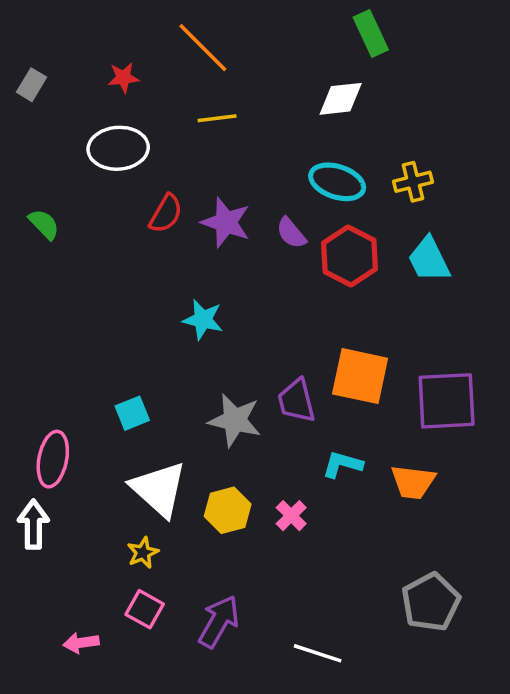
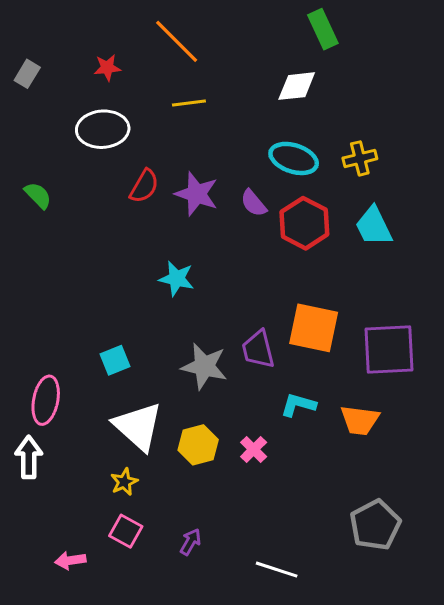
purple arrow: (219, 622) -> (190, 542), size x0.6

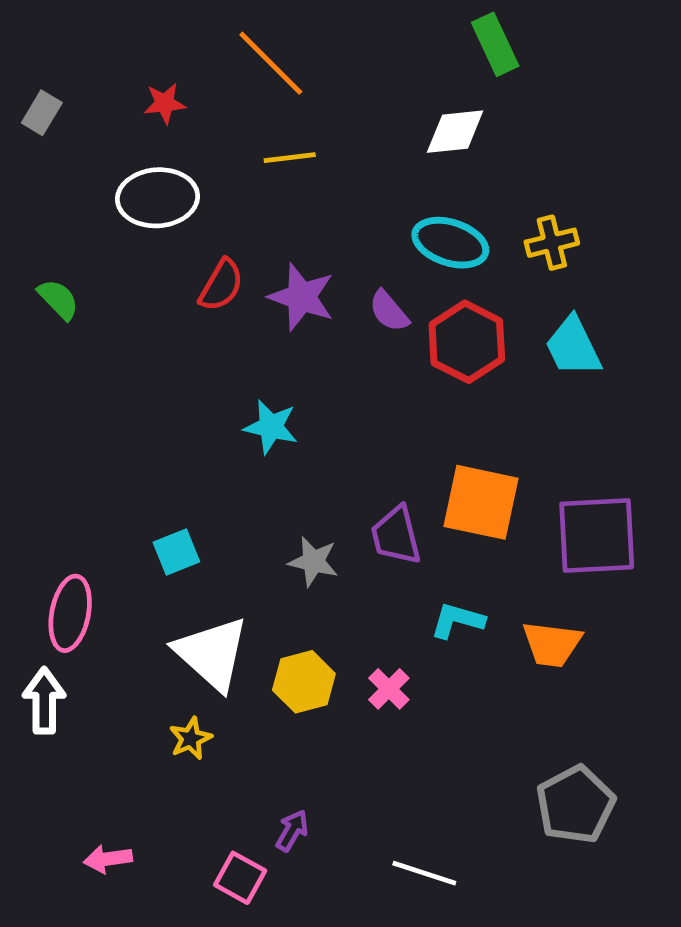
gray star: (204, 366) -> (313, 561), size x0.7
pink square: (126, 531) -> (240, 878), moved

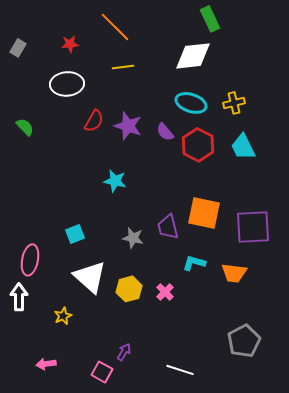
white diamond: (455, 132) -> (193, 56), size x1.4
yellow star: (191, 738) -> (63, 316), moved

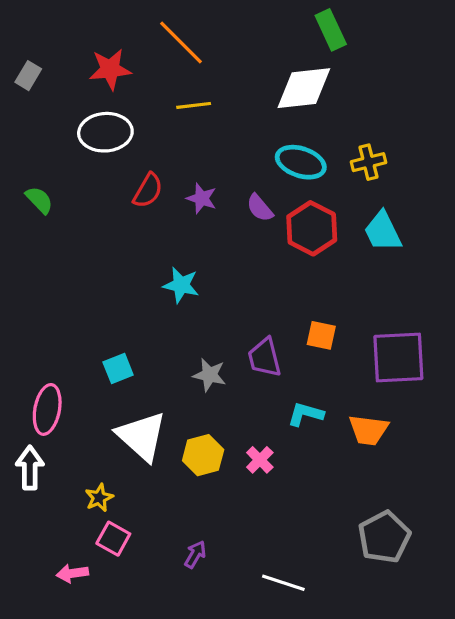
red star: (70, 44) -> (110, 69), size x1.5
purple star: (128, 126) -> (202, 198), size x0.7
orange square: (204, 213) -> (321, 335), size x0.6
pink square: (102, 372) -> (113, 539), moved

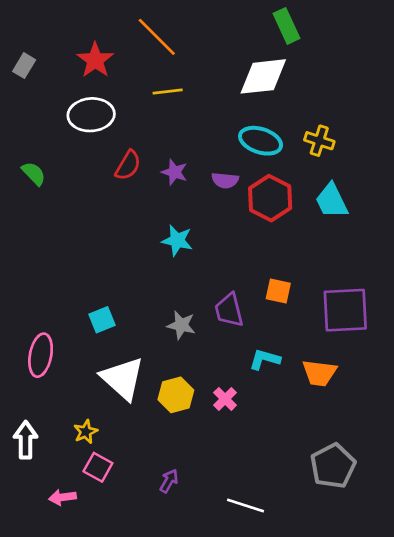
red star: (110, 69) -> (95, 60), turned -30
yellow cross: (368, 162) -> (319, 141), turned 32
purple semicircle: (260, 208) -> (225, 180), turned -44
cyan star: (181, 285) -> (177, 240), moved
white arrow: (30, 468) -> (26, 440), moved

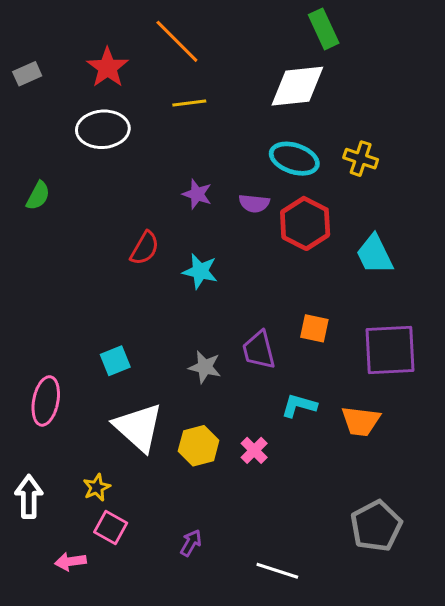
gray rectangle: (24, 66) -> (27, 74), turned 35
red semicircle: (128, 165) -> (145, 248), moved
green semicircle: (34, 173) -> (38, 196), turned 72
cyan trapezoid: (332, 201) -> (375, 254), moved

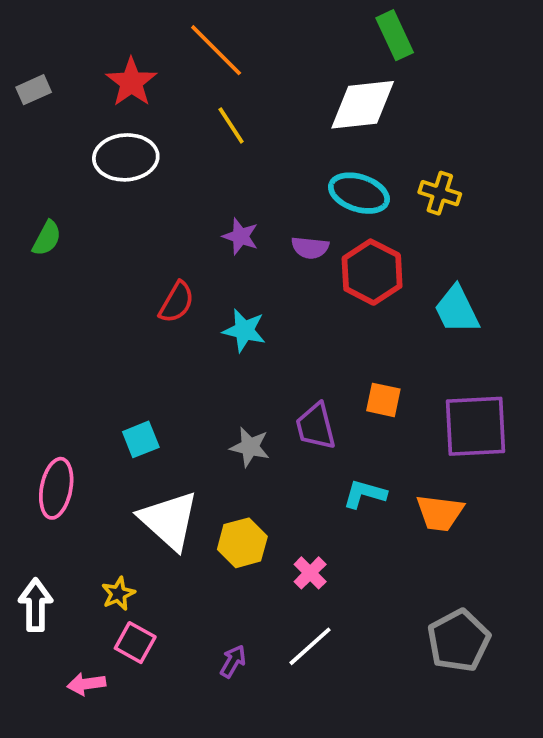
yellow line: (189, 103) -> (231, 125), turned 64
pink cross: (254, 450) -> (310, 573), moved
white line: (277, 571) -> (310, 646), moved, turned -60

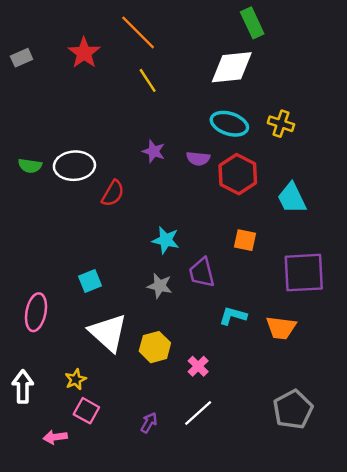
white ellipse: (126, 157) -> (74, 166), moved
green semicircle: (47, 238) -> (30, 166), moved, turned 70
cyan star: (244, 330) -> (166, 240), moved
orange square: (383, 400) -> (245, 240), moved

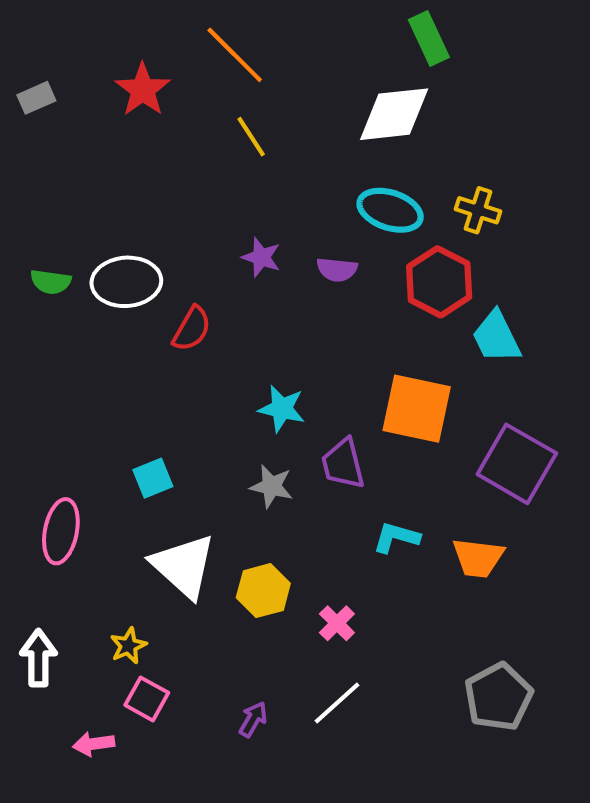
red hexagon: (238, 174) -> (439, 282), moved
orange square: (245, 240) -> (417, 409), size x1.8
purple square: (304, 273) -> (517, 464), turned 33

